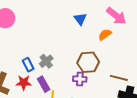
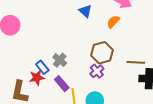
purple cross: (80, 79) -> (97, 71), turned -32
red star: (24, 83) -> (37, 78), moved

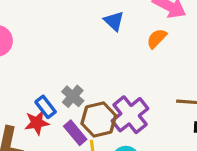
brown hexagon: (102, 53) -> (99, 119), moved
purple cross: (97, 71) -> (130, 115), size x1.6

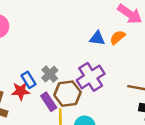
blue triangle: (114, 21) -> (97, 38), moved, turned -42
purple cross: (130, 115) -> (91, 77), moved

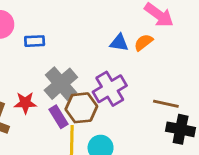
gray cross: (50, 74) -> (61, 84), size x1.6
blue rectangle: (28, 80) -> (35, 41), moved, turned -63

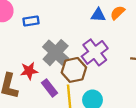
purple rectangle: (59, 117) -> (50, 88), moved

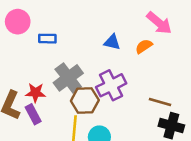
blue triangle: (98, 15) -> (112, 42), moved
purple rectangle: (50, 88) -> (33, 114), moved

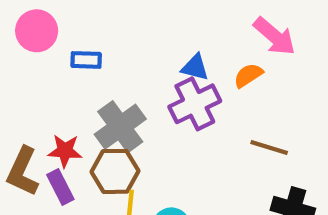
purple cross: (111, 85) -> (195, 104), moved
brown hexagon: (85, 100) -> (115, 171), moved
brown line: (160, 102) -> (269, 148), moved

